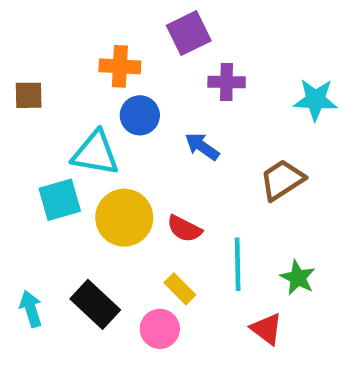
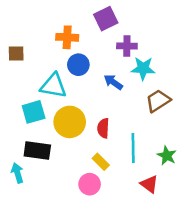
cyan star: (316, 100) -> (143, 68), moved
red semicircle: (184, 229) -> (103, 128), turned 66
black rectangle: (95, 304) -> (37, 151), moved, turned -35

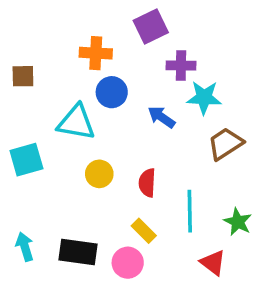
cyan square: (34, 112) -> (26, 160), moved
yellow circle: (70, 122) -> (99, 174), size x0.6
black rectangle: (37, 151) -> (78, 252), moved

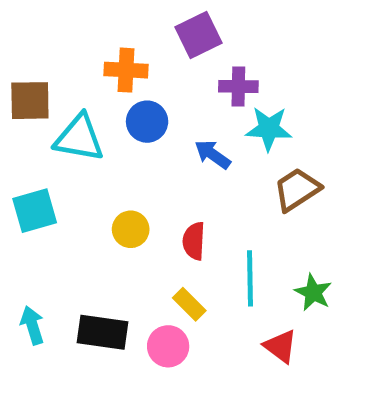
brown square: (23, 76) -> (30, 101), size x1.4
cyan triangle: (76, 122) -> (79, 138), moved

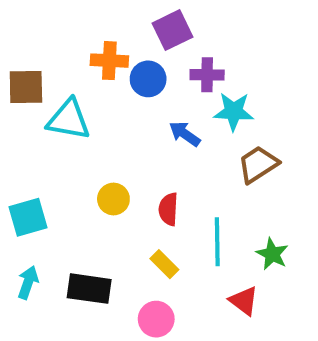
blue circle: (147, 122) -> (148, 79), moved
cyan square: (35, 211) -> (28, 217), moved
cyan arrow: (32, 325) -> (28, 282), turned 36
pink circle: (168, 346) -> (156, 319), moved

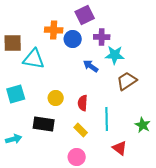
cyan square: (28, 217) -> (16, 94), moved
green star: (272, 254) -> (143, 125), moved
cyan arrow: (28, 282) -> (14, 139), turned 56
black rectangle: (89, 289) -> (44, 124), moved

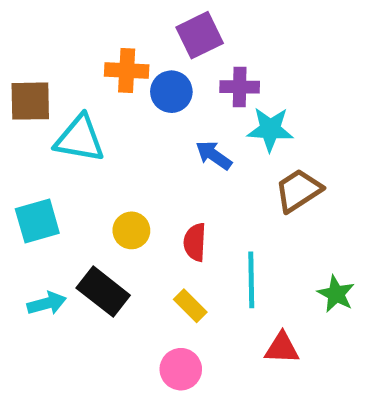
black rectangle: (44, 124) -> (103, 292), turned 30
cyan arrow: (14, 139) -> (47, 303), moved
red triangle: (120, 148) -> (282, 348), turned -35

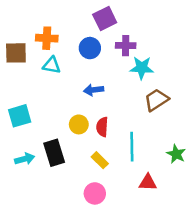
orange cross: (127, 70) -> (47, 38), moved
cyan triangle: (80, 139) -> (52, 65), moved, size x0.7
blue arrow: (214, 155) -> (94, 90), moved, turned -42
yellow circle: (131, 230) -> (79, 124), moved
black rectangle: (103, 292) -> (54, 153), turned 35

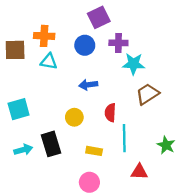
red semicircle: (102, 127) -> (110, 113), moved
yellow rectangle: (100, 160) -> (94, 151), turned -35

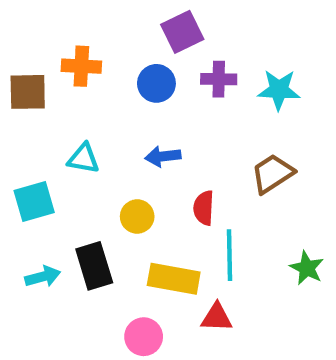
cyan triangle: (49, 62) -> (83, 159), moved
cyan star: (134, 64) -> (279, 90), moved
yellow rectangle: (94, 151) -> (174, 279), size x1.6
red triangle: (139, 172) -> (217, 317), moved
pink circle: (89, 182) -> (144, 337), moved

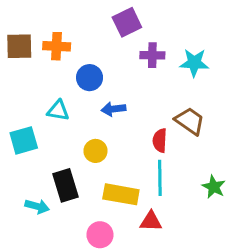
blue circle: (156, 83) -> (90, 78), moved
brown square: (28, 92) -> (19, 46), moved
brown trapezoid: (272, 174) -> (190, 121), turned 68
red semicircle: (204, 208) -> (160, 140), moved
cyan arrow: (43, 277) -> (37, 206), moved, turned 30

